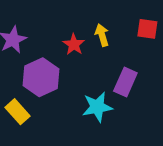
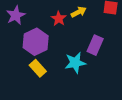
yellow arrow: (102, 35) -> (79, 12), turned 80
yellow rectangle: (18, 112) -> (38, 68), moved

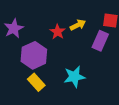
purple rectangle: (95, 45) -> (100, 41), moved

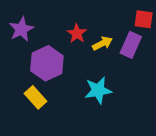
yellow arrow: (78, 25) -> (102, 43), moved
yellow rectangle: (36, 82) -> (36, 97), moved

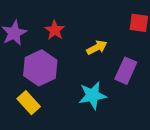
red star: (77, 33) -> (55, 30), moved
purple rectangle: (131, 45) -> (126, 71), moved

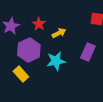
yellow arrow: (97, 48) -> (59, 33), moved
cyan star: (92, 95) -> (56, 61), moved

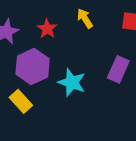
yellow arrow: (59, 33) -> (85, 18), moved, turned -96
cyan star: (56, 61) -> (72, 82), turned 30

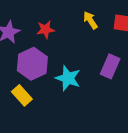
yellow arrow: (85, 18) -> (90, 20), moved
red star: (47, 29) -> (46, 29), turned 30

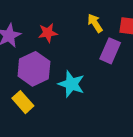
purple rectangle: (110, 66) -> (110, 51), moved

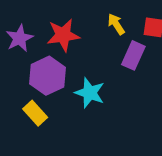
red star: (48, 33) -> (63, 35), size x1.5

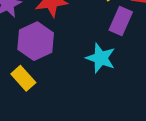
cyan star: (90, 93) -> (101, 58), moved

